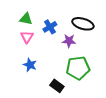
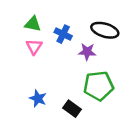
blue cross: (50, 27) -> (63, 34), turned -32
blue star: (30, 65) -> (38, 98), moved

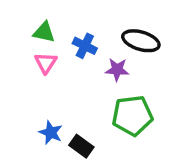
black rectangle: (72, 109) -> (81, 146), moved

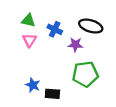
black rectangle: (81, 146) -> (52, 94), turned -32

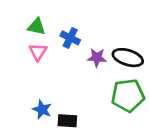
black ellipse: (91, 26) -> (128, 58), moved
green pentagon: (85, 74) -> (128, 95), moved

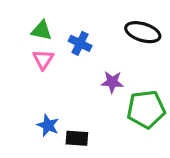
purple star: (97, 58) -> (112, 82), moved
black ellipse: (128, 58) -> (143, 32), moved

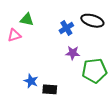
blue cross: (80, 43) -> (66, 28), moved, turned 32
pink triangle: (43, 59) -> (14, 35), moved, turned 40

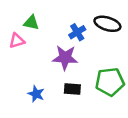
purple star: (73, 53) -> (65, 58), moved, size x1.5
black rectangle: (50, 89) -> (72, 89), moved

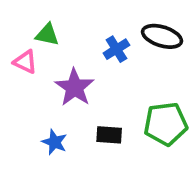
pink triangle: (17, 41) -> (25, 62), turned 42
purple star: (65, 58) -> (75, 87), moved, turned 30

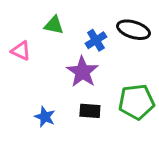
green triangle: (47, 35) -> (54, 25), moved
purple star: (75, 87) -> (82, 72), moved

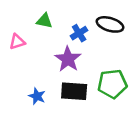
pink triangle: (21, 51) -> (17, 42), turned -42
black rectangle: (90, 111) -> (74, 91), size x1.5

